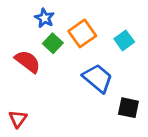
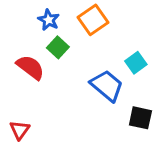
orange square: (82, 33) -> (93, 20), moved
cyan square: (124, 40) -> (136, 63), moved

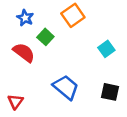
blue star: (49, 20) -> (25, 18), moved
blue trapezoid: (107, 86) -> (66, 87), moved

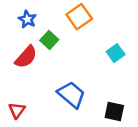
red semicircle: (24, 52) -> (26, 57), turned 95
black square: (110, 92) -> (114, 112), moved

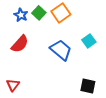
green square: (49, 40) -> (39, 13), moved
blue trapezoid: (71, 95) -> (61, 50), moved

